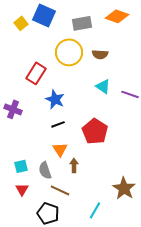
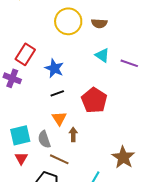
red rectangle: (36, 73) -> (25, 54), moved
cyan square: (21, 166) -> (20, 135), size x1.5

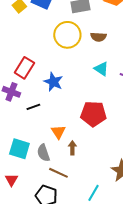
black line: (57, 93) -> (33, 107), moved
red pentagon: (94, 100) -> (93, 114), turned -30
cyan square: (20, 135) -> (19, 149), turned 30
red triangle: (21, 158) -> (11, 180), moved

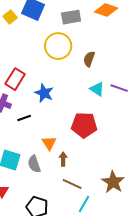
brown semicircle: (98, 37) -> (89, 59), moved, turned 105
cyan triangle: (101, 69) -> (97, 89), moved
brown line: (58, 173) -> (72, 184), moved

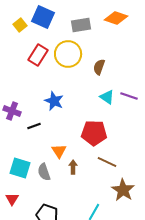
red rectangle: (15, 79) -> (38, 55), moved
brown line: (72, 184) -> (107, 162), moved

